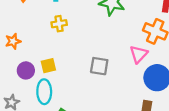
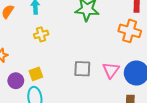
pink triangle: (139, 54) -> (111, 70), moved

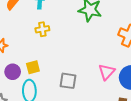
gray square: (82, 69) -> (68, 81), moved

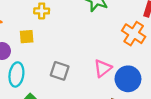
yellow square: (33, 67) -> (27, 37), moved

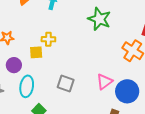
yellow cross: (42, 11) -> (48, 39), moved

